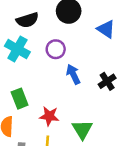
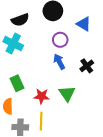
purple circle: (56, 49) -> (60, 40), moved
green triangle: (82, 130) -> (67, 94), moved

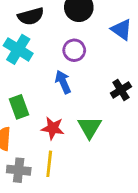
purple circle: (60, 40) -> (74, 50), moved
blue arrow: (59, 62) -> (63, 82), moved

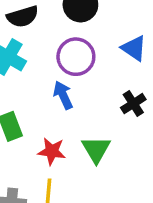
blue triangle: (121, 30) -> (134, 48), moved
purple circle: (74, 50) -> (76, 57), size x1.4

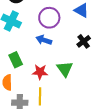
blue arrow: (63, 95) -> (44, 40), turned -42

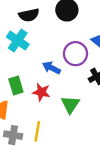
purple circle: (49, 18) -> (75, 54), moved
red star: (40, 72) -> (41, 92), moved

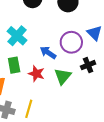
cyan cross: (18, 41) -> (17, 36), moved
green triangle: (70, 104) -> (63, 76), moved

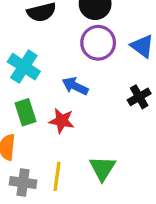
purple circle: (71, 42) -> (98, 43), moved
green triangle: (63, 76) -> (102, 168), moved

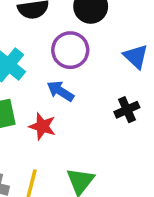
purple circle: (98, 43) -> (70, 50), moved

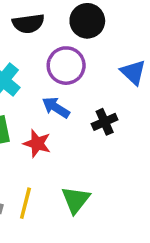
black cross: (127, 110) -> (105, 122), moved

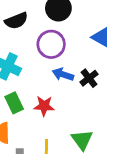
blue arrow: (56, 108) -> (63, 75), moved

